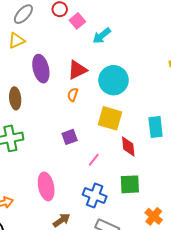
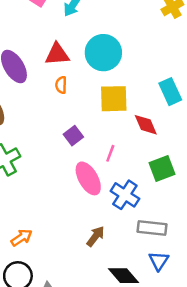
red triangle: (77, 70) -> (57, 54), turned 40
pink ellipse: (46, 186) -> (88, 178), moved
blue cross: (95, 196) -> (125, 195), turned 30

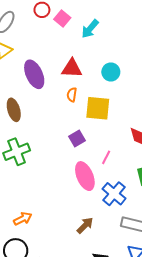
cyan circle: (103, 53) -> (111, 72), size x0.6
yellow square: (114, 99) -> (98, 108), moved

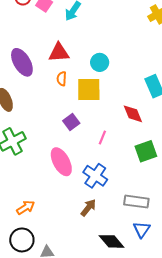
cyan circle: (111, 72) -> (100, 62), moved
pink ellipse: (85, 176) -> (61, 162), moved
blue cross: (114, 194) -> (95, 176), moved

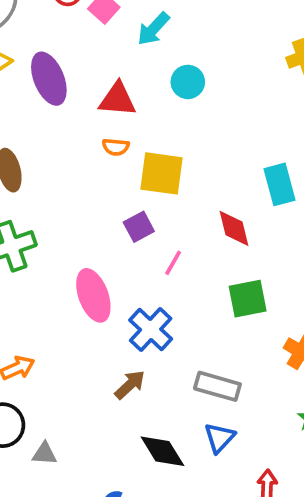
purple ellipse: (22, 62) -> (49, 79), moved
cyan circle: (100, 62) -> (188, 82), moved
orange semicircle: (62, 79) -> (116, 147), turned -96
purple square: (71, 122) -> (139, 227), moved

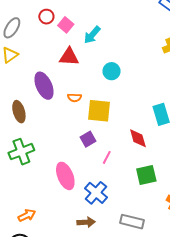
purple ellipse: (49, 79) -> (44, 86), moved
cyan circle: (188, 82) -> (112, 71), moved
red triangle: (117, 99) -> (69, 57), moved
brown arrow: (130, 385) -> (86, 222), turned 42

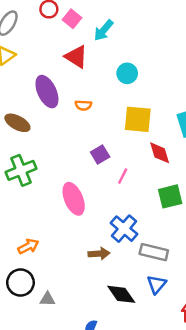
red triangle: (69, 57) -> (76, 57), turned 30
yellow square: (99, 111) -> (138, 119), moved
brown ellipse: (19, 112) -> (17, 123), turned -45
blue cross: (96, 193) -> (124, 229), moved

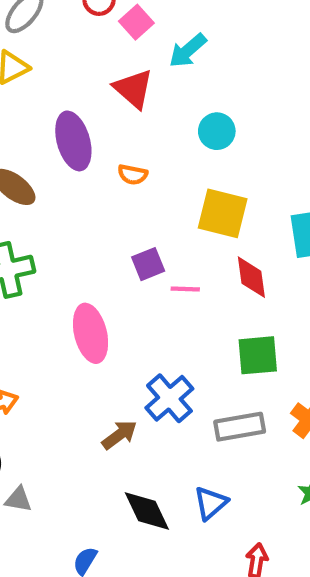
pink line: (123, 176) -> (185, 289), moved, turned 56
gray rectangle: (154, 252) -> (240, 427), moved, turned -32
brown arrow: (99, 254) -> (119, 435), turned -42

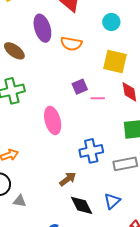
orange semicircle: (133, 175) -> (71, 44), size x1.5
blue cross: (169, 398) -> (91, 151), turned 30
brown arrow: (119, 435) -> (68, 179), moved

